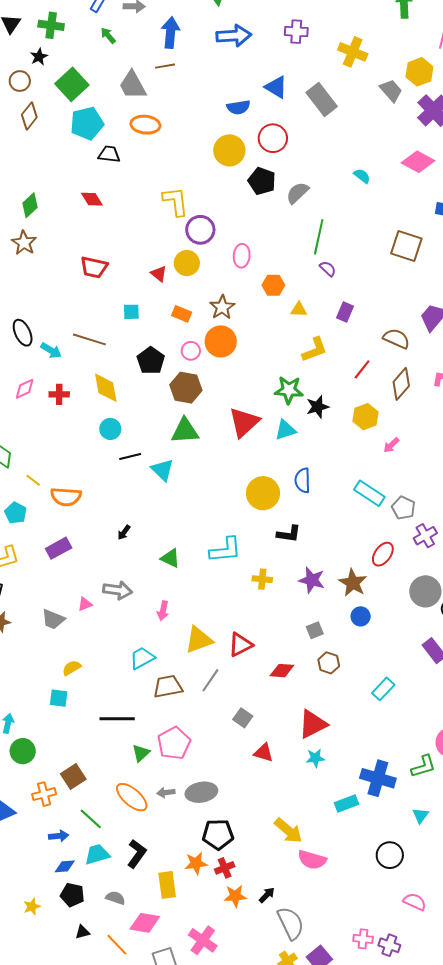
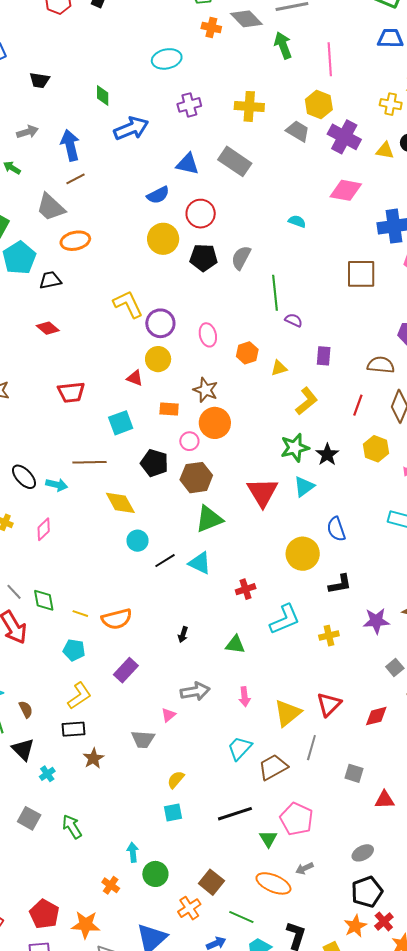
cyan square: (131, 312) -> (121, 423), size x1.4
red cross: (59, 394) -> (246, 589), moved
gray ellipse: (201, 792) -> (363, 853), moved, size x0.7

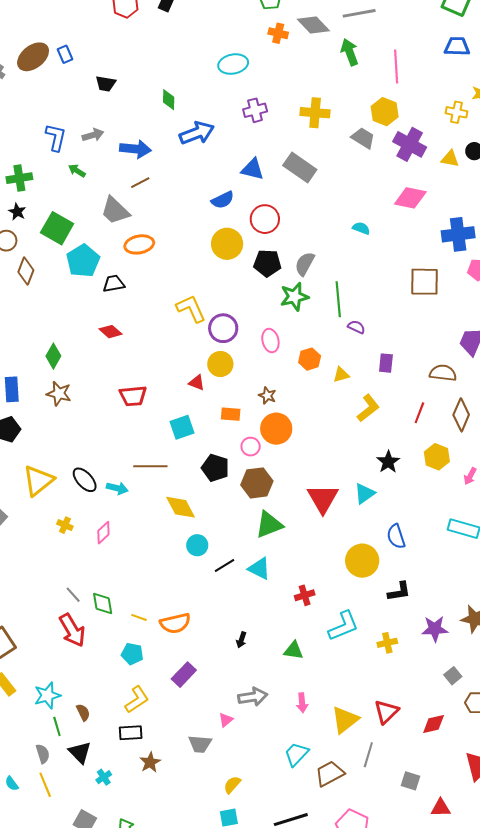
blue arrow: (70, 145) -> (135, 149), turned 108
brown star: (206, 390) -> (267, 396), size x0.7
green star: (295, 448) -> (294, 297), moved

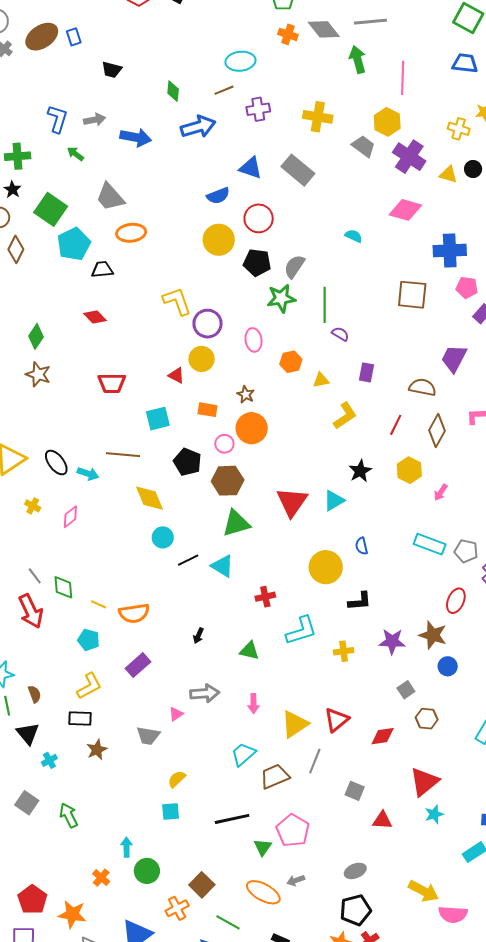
brown line: (140, 183) -> (224, 90), moved
blue semicircle: (396, 536) -> (362, 546), size x0.7

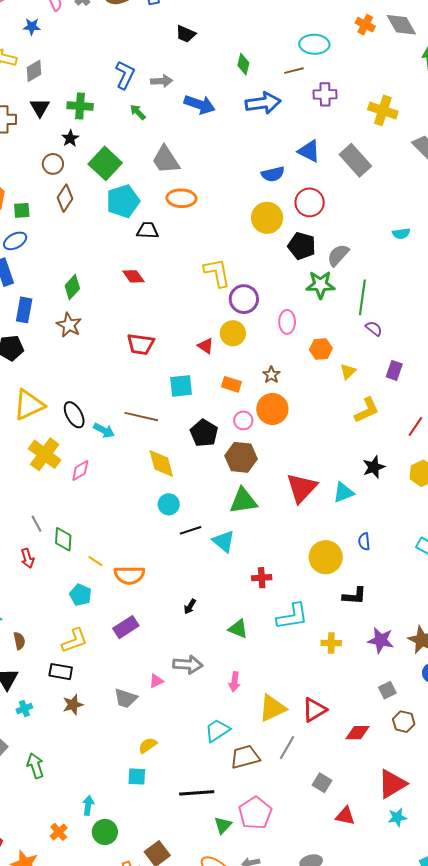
cyan semicircle: (354, 236) -> (401, 234), turned 138
yellow triangle: (321, 380) -> (348, 371), turned -42
yellow cross: (33, 506) -> (45, 454), size x2.0
red arrow: (31, 611) -> (27, 558), size x0.6

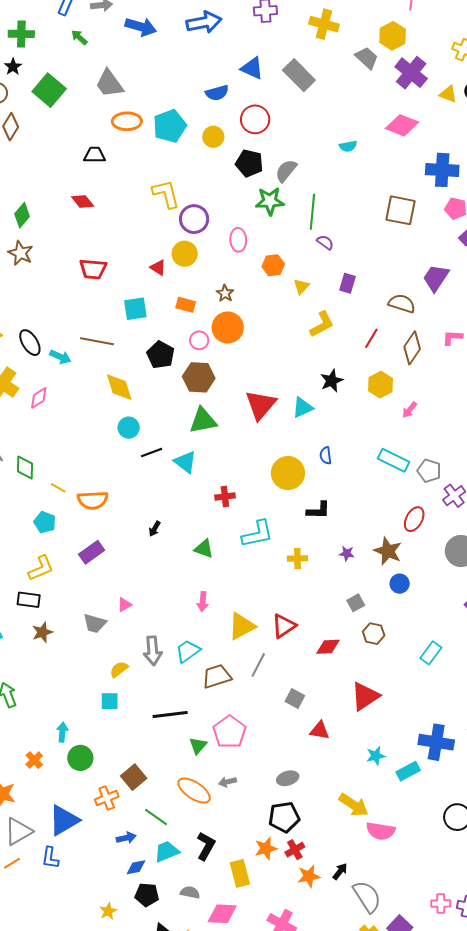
cyan pentagon: (123, 201) -> (170, 126), moved
yellow circle: (267, 218) -> (213, 137), size x0.7
purple star: (381, 640) -> (347, 553), size x0.6
gray arrow: (188, 665) -> (153, 651), moved, turned 84
cyan star: (397, 817) -> (376, 756), moved

